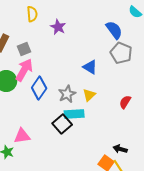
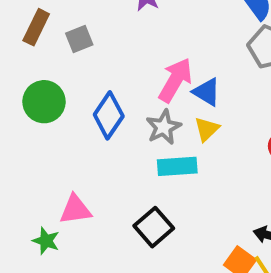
blue triangle: (90, 67) -> (207, 92), moved
pink arrow: (24, 70) -> (175, 80), moved
black square: (62, 124) -> (154, 227), moved

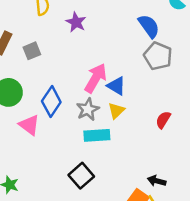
pink triangle: (75, 209) -> (29, 125), moved, turned 45

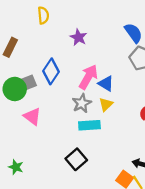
purple star: (76, 22) -> (78, 37), moved
gray square: (32, 51) -> (29, 82), moved
blue diamond: (51, 102) -> (51, 71), moved

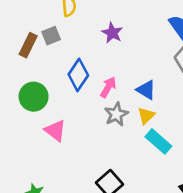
pink arrow: (88, 77) -> (108, 87), moved, size x0.7
gray square: (29, 82) -> (51, 36), moved
cyan rectangle: (89, 125) -> (158, 141), moved, turned 45

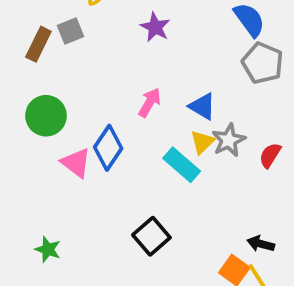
blue diamond: (78, 75) -> (108, 148), moved
gray star: (116, 114) -> (229, 140), moved
cyan rectangle: (158, 141) -> (182, 165), moved

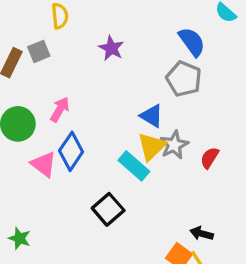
gray pentagon: (263, 63) -> (184, 79), moved
pink arrow: (150, 103) -> (60, 109), moved
yellow triangle: (202, 142) -> (152, 146), size x1.4
black square: (151, 236) -> (108, 209), moved

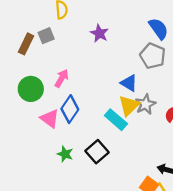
green star: (19, 238) -> (65, 154), moved

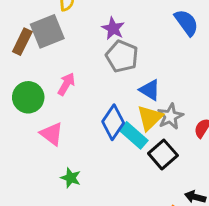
gray square: (46, 36) -> (47, 31), size x1.6
gray pentagon: (153, 56) -> (122, 56), moved
blue diamond: (70, 109) -> (113, 122), moved
black square: (97, 152) -> (163, 154), moved

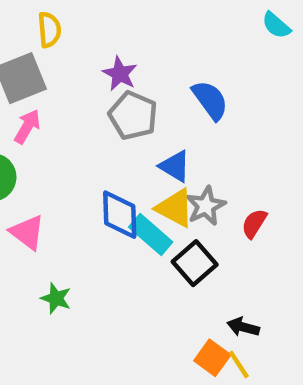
blue semicircle: (186, 23) -> (210, 100), moved
pink arrow: (66, 84) -> (27, 127), moved
yellow triangle: (150, 118) -> (175, 208), turned -48
blue diamond: (113, 122) -> (120, 215), turned -36

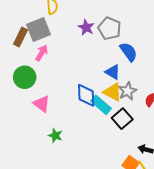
blue semicircle: (210, 100) -> (129, 52), moved
gray pentagon: (133, 116) -> (109, 28), moved

